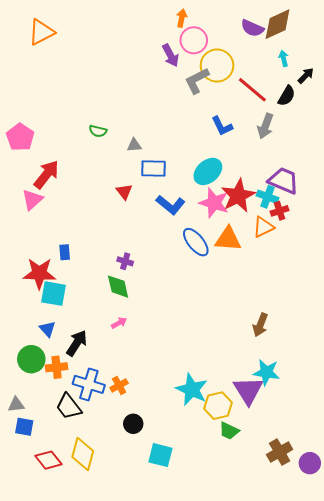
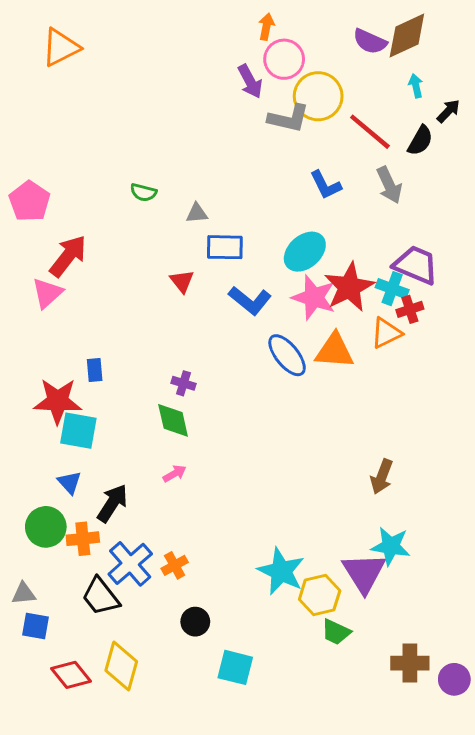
gray L-shape: (197, 81) -> (289, 118), turned -140
gray arrow: (265, 126) -> (389, 185), turned -45
blue cross: (89, 384) -> (130, 564), turned 32
brown cross: (280, 452) -> (410, 663), turned 30

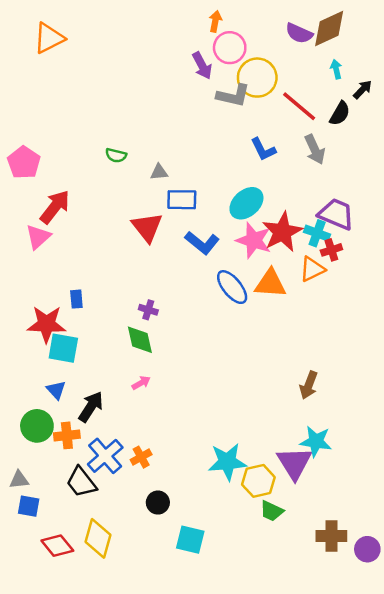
red triangle: (182, 281) -> (147, 227), size x1.6
cyan star: (281, 571) -> (227, 462), turned -30

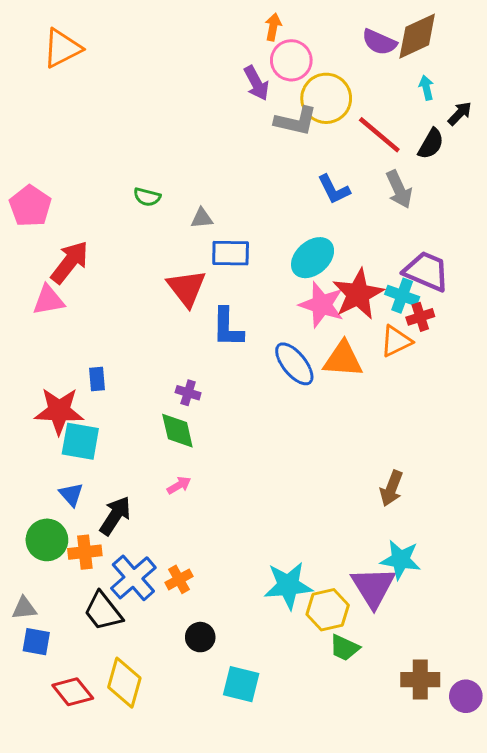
pink triangle: (38, 237) -> (48, 300), turned 32
blue L-shape: (202, 243) -> (228, 327), moved, turned 52

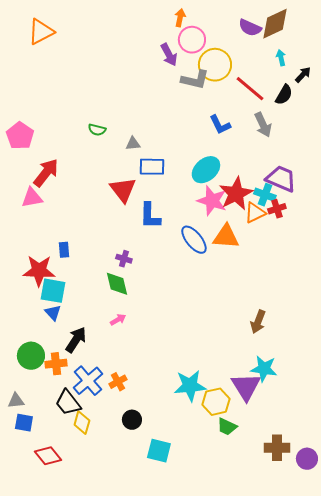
orange triangle: (396, 341) -> (255, 213), moved
blue triangle: (71, 494) -> (53, 313), moved
yellow diamond: (124, 683) -> (82, 423), moved, size x0.7

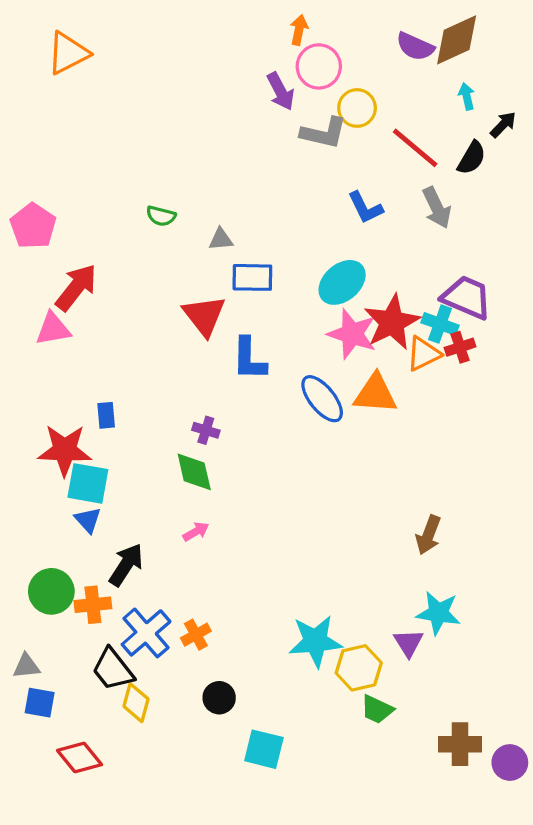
yellow circle: (215, 65) -> (357, 108), size x0.7
purple triangle: (246, 387) -> (408, 643), size x0.6

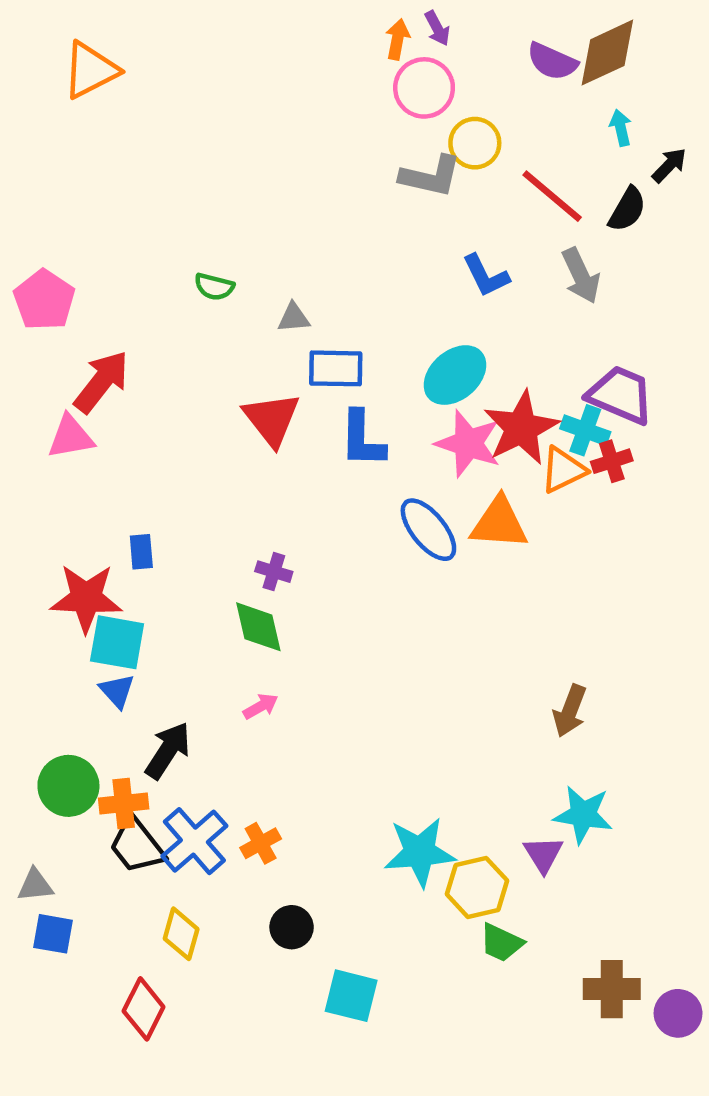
purple arrow: (281, 91) -> (437, 28), moved, size x0.7
blue L-shape: (249, 359) -> (362, 439), moved
black trapezoid: (113, 669) -> (137, 845), moved
red diamond: (80, 758) -> (144, 1009), moved, turned 66

